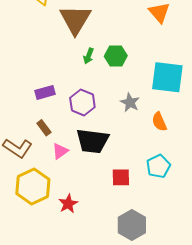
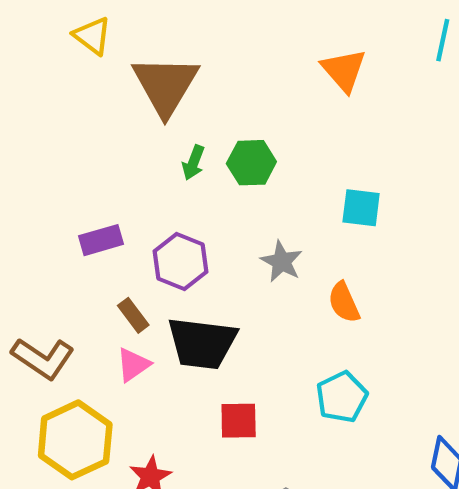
cyan square: (167, 77) -> (361, 208), size x0.6
brown rectangle: (44, 128) -> (133, 315), moved
red square: (121, 177) -> (239, 421), moved

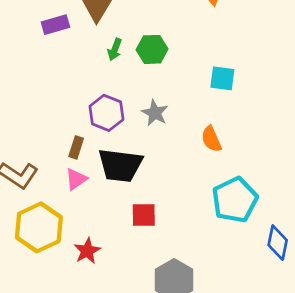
purple rectangle: (101, 240) -> (55, 25), moved
gray star: (282, 262) -> (155, 113), moved
brown rectangle: (133, 315) -> (76, 147), turned 55
cyan pentagon: (342, 397) -> (235, 200), moved, size x1.4

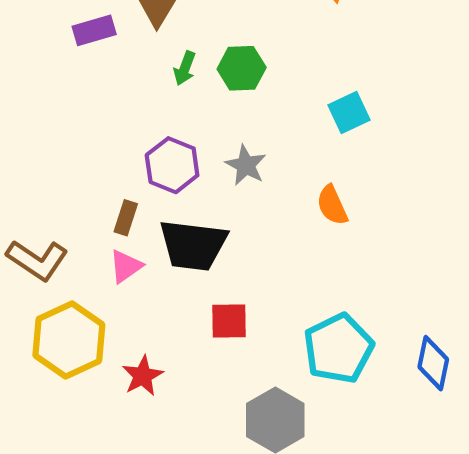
cyan square: (222, 78) -> (349, 113), turned -32
cyan pentagon: (235, 200) -> (338, 348), moved

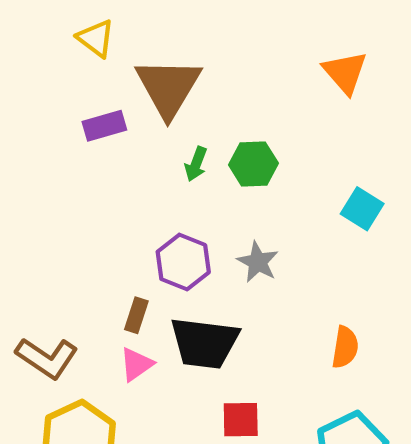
cyan square: (349, 113) -> (362, 209), turned -33
orange semicircle: (332, 205) -> (345, 347), moved, turned -147

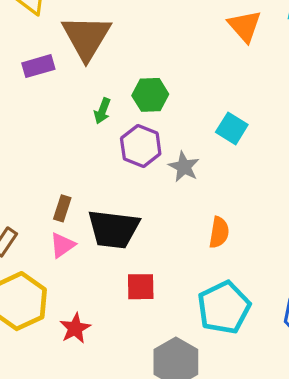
orange triangle: (345, 72) -> (245, 26), moved
green arrow: (196, 164) -> (102, 111), moved
purple hexagon: (183, 262) -> (141, 146), moved
gray star: (258, 262) -> (184, 167), moved

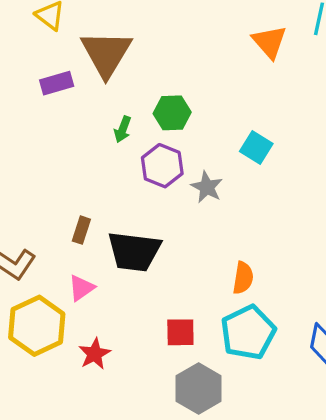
orange semicircle: (219, 232) -> (243, 278), moved
pink triangle: (62, 245) -> (81, 288), moved
red square: (141, 287) -> (180, 332), moved

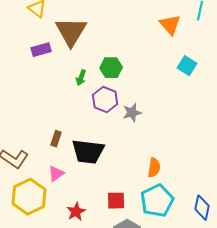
cyan square: (256, 148) -> (187, 66), moved
gray star: (207, 187) -> (132, 113), turned 30
red star: (95, 354) -> (76, 212), moved

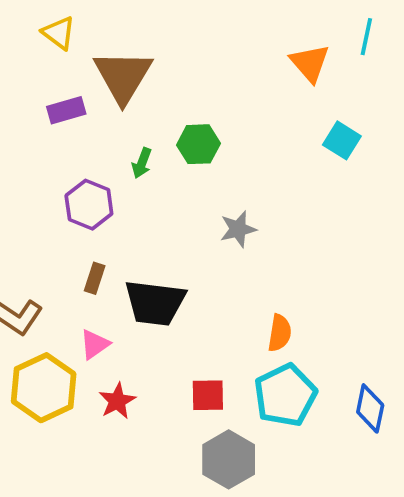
purple hexagon: (105, 100) -> (89, 205), moved
red star: (76, 212) -> (117, 401), moved

